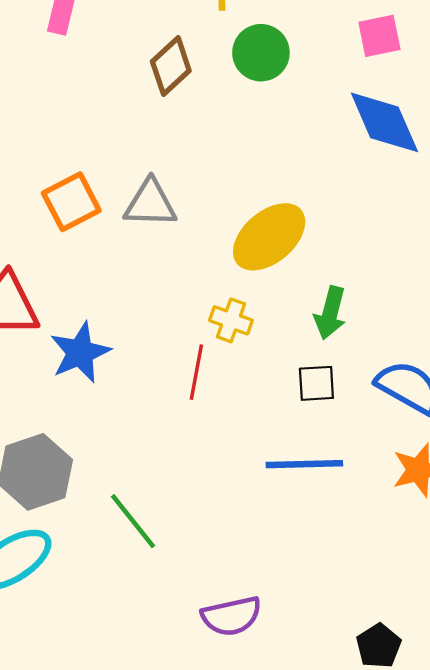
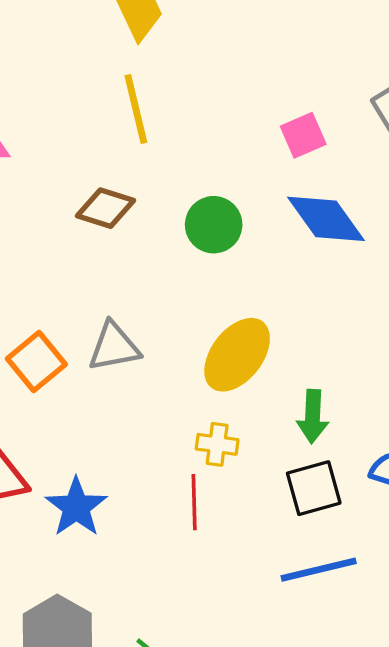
green circle: (261, 53) -> (214, 225), moved
brown diamond: (171, 66) -> (105, 208), turned 72
black square: (316, 383) -> (314, 488), size x1.4

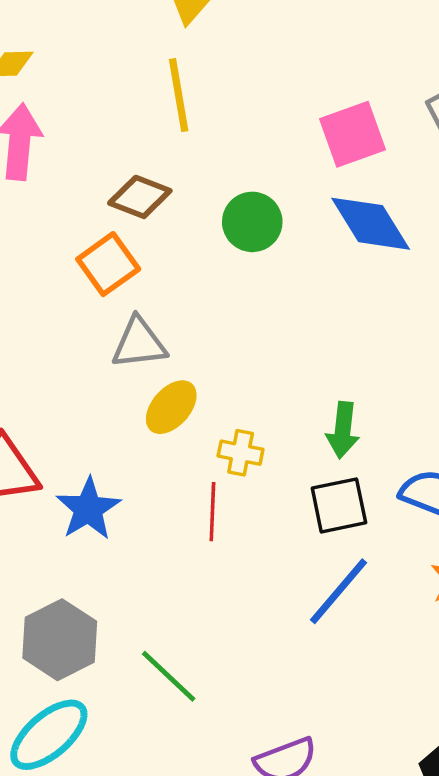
pink square: (303, 135) -> (352, 134), size x1.4
yellow ellipse: (237, 355) -> (171, 407), moved, size x0.7
orange square: (36, 361) -> (108, 264), moved
blue line: (319, 570) -> (338, 591), turned -40

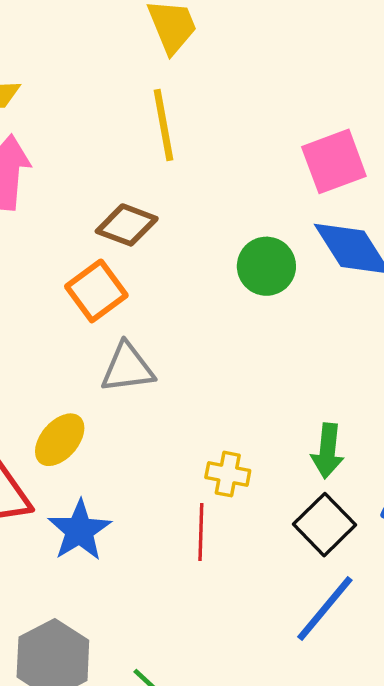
green circle: (252, 222) -> (266, 266), moved
yellow ellipse: (171, 407) -> (60, 440), moved
black square: (339, 505) -> (324, 525), turned -32

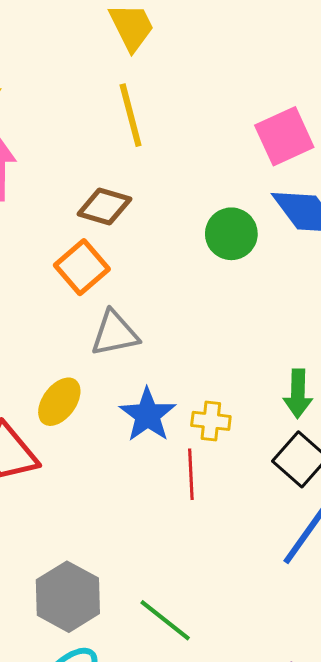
blue star: (79, 530) -> (148, 415), moved

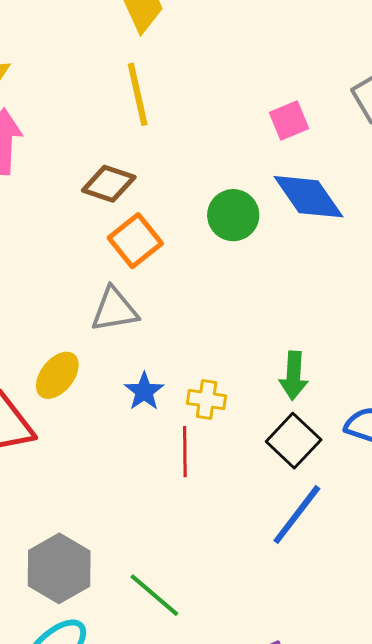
pink square: (284, 136) -> (289, 121), size x0.7
orange square: (82, 267) -> (135, 241), moved
blue star: (148, 415) -> (144, 391), size x0.7

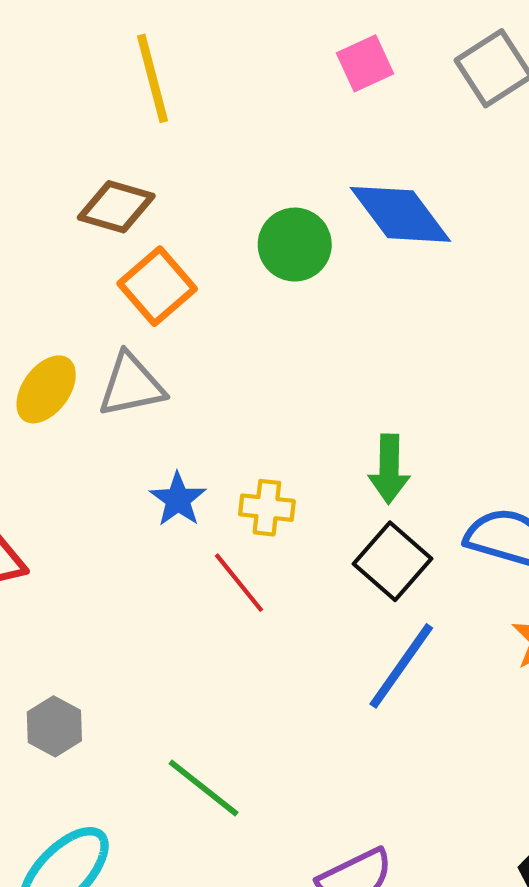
pink square: (289, 121) -> (365, 63), moved
yellow ellipse: (57, 375) -> (46, 389), moved
red line: (185, 452) -> (239, 583), turned -36
gray hexagon: (59, 568) -> (54, 726), moved, size x0.6

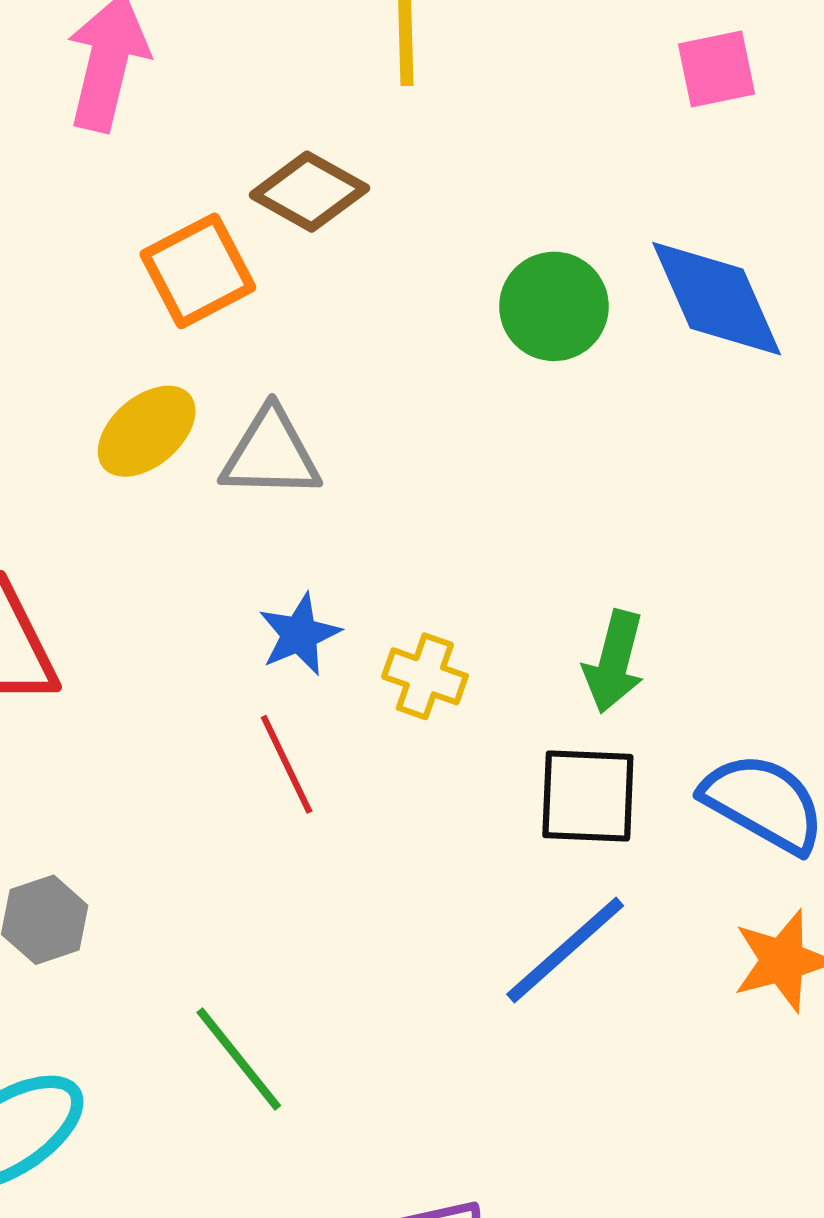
orange square: (157, 286) -> (198, 271), moved
black square: (393, 561) -> (588, 796), turned 38
red line: (239, 583) -> (287, 764), moved

